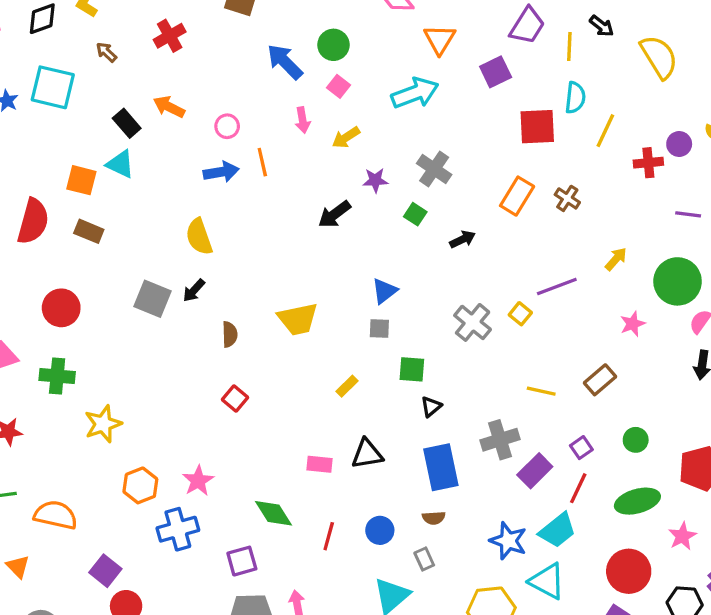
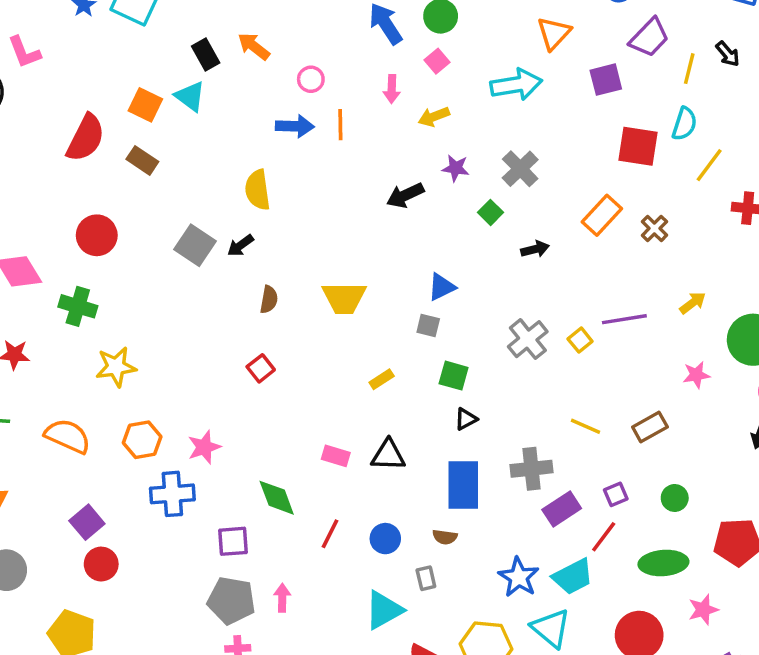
orange semicircle: (56, 515) -> (68, 436), moved

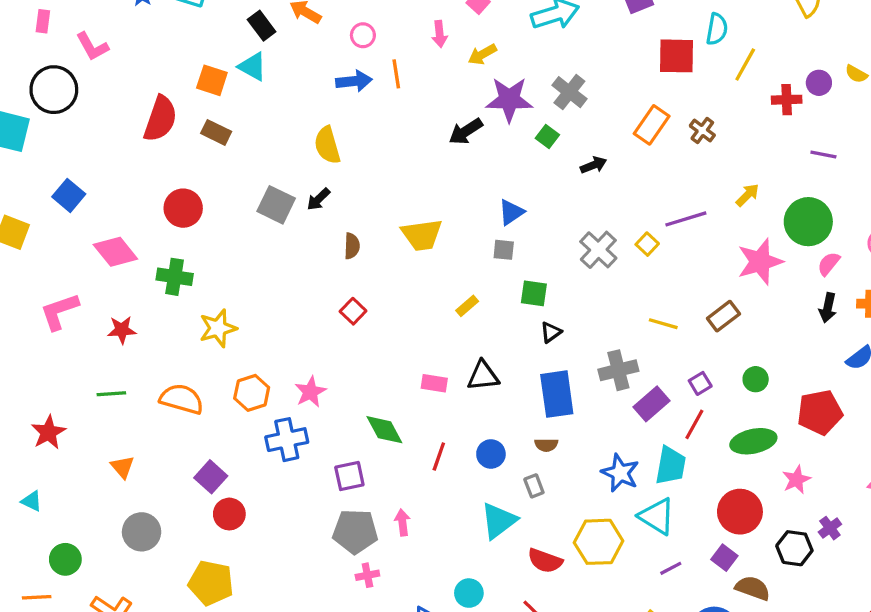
purple star: (456, 168) -> (509, 100), size x1.8
pink star: (696, 375) -> (760, 262), size x1.8
cyan trapezoid: (573, 577) -> (671, 466), turned -45

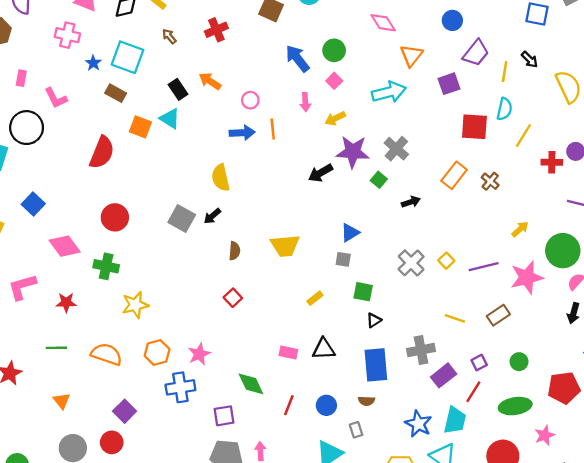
brown rectangle: (216, 132) -> (116, 93), moved
purple line: (686, 219) -> (484, 267), moved
red circle: (229, 514) -> (112, 442), moved

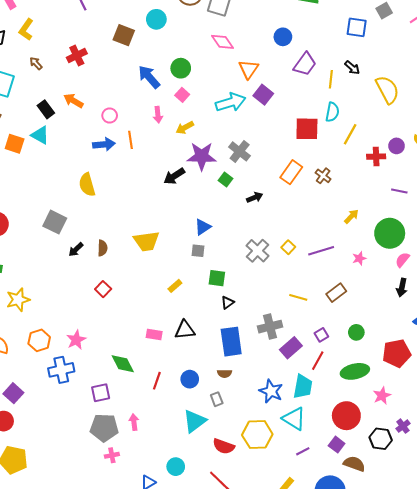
purple square: (449, 84) -> (263, 95), moved, turned -30
black arrow: (212, 216) -> (76, 250), moved
pink star: (527, 277) -> (359, 258), size x0.5

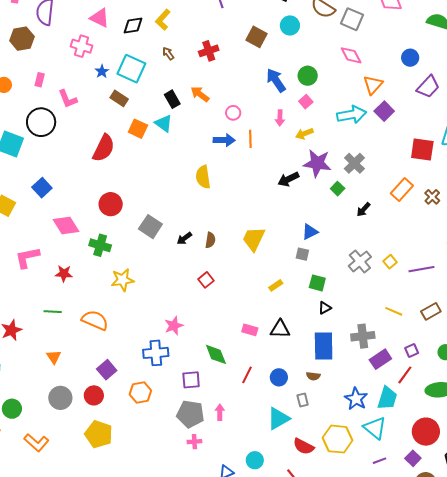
black arrow: (255, 197) -> (364, 210), turned 147
gray square: (55, 222) -> (150, 227), moved
yellow trapezoid: (146, 241) -> (254, 239), turned 116
orange hexagon: (39, 340) -> (140, 392), moved

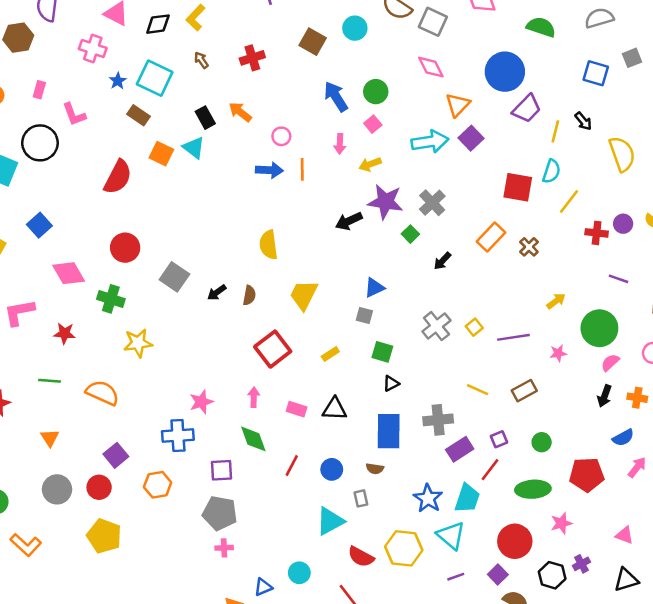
blue circle: (410, 58) -> (505, 72), size x1.8
yellow semicircle: (203, 177) -> (269, 245), moved
red square: (206, 280) -> (273, 349), moved, size x1.8
pink arrow: (220, 412) -> (254, 397), moved

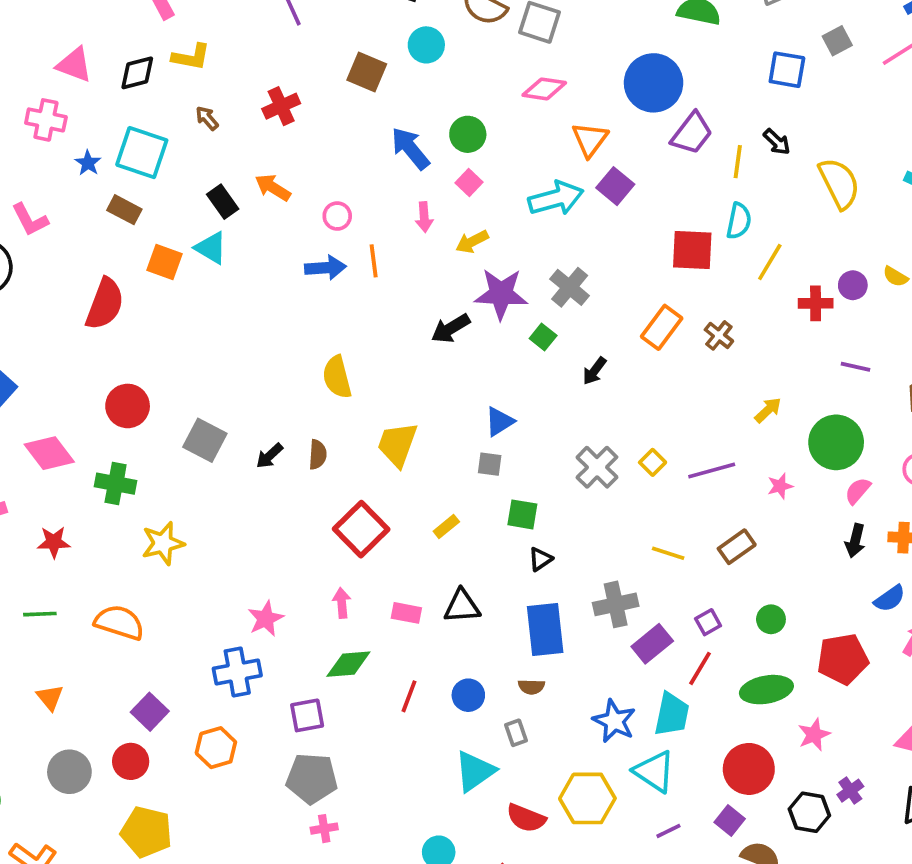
yellow L-shape: (195, 18) -> (191, 57), turned -116
pink diamond: (431, 67) -> (544, 89), turned -48
green diamond: (253, 439) -> (348, 664), turned -68

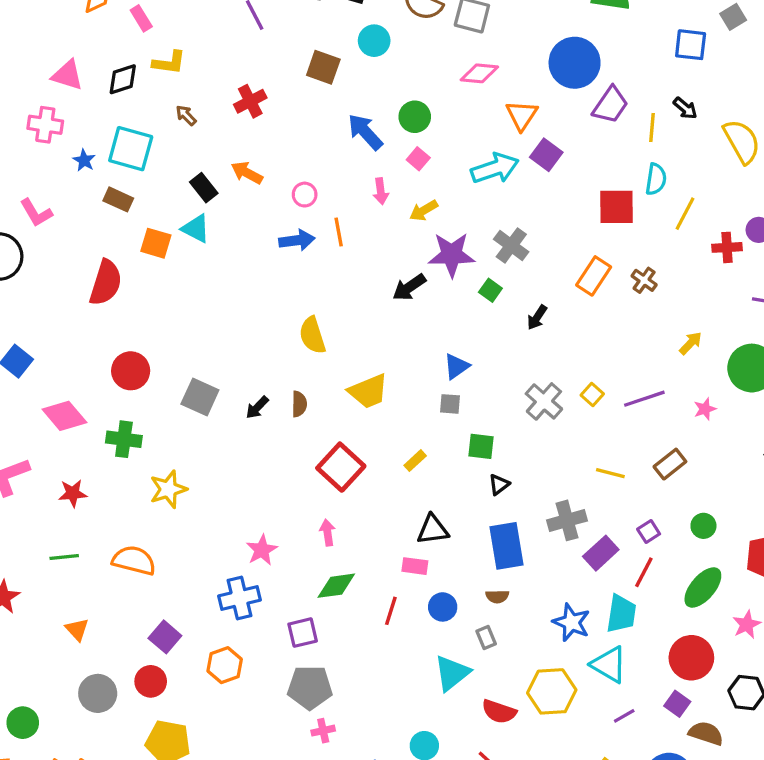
yellow trapezoid: (397, 444) -> (368, 391), turned -129
pink rectangle: (406, 613) -> (415, 566), moved
green ellipse: (766, 690) -> (703, 587), turned -36

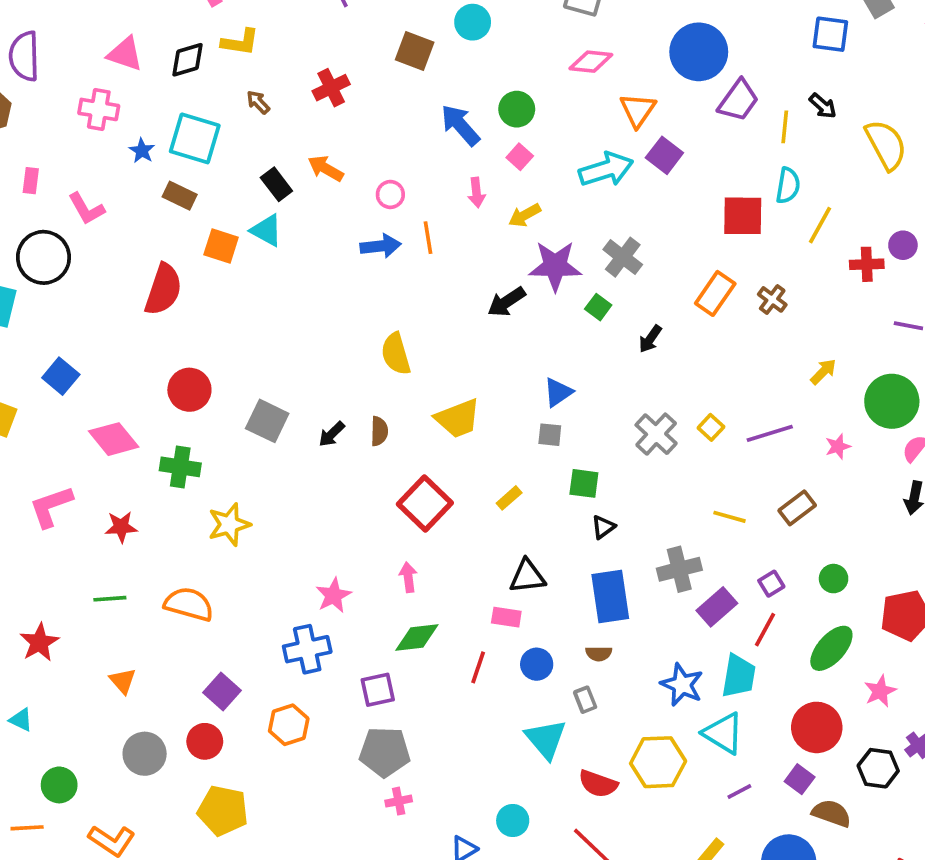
cyan triangle: (452, 673) -> (546, 739), turned -33

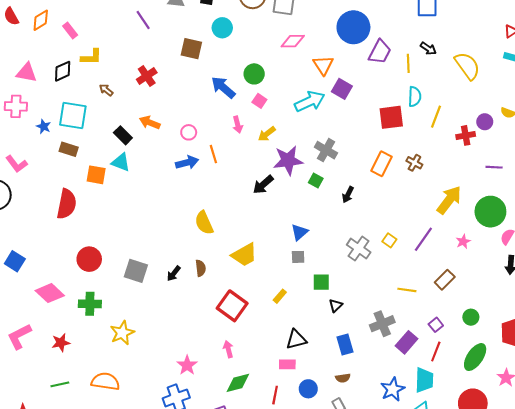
yellow arrow: (823, 372) -> (449, 200), size x1.8
purple line: (770, 433) -> (423, 239), turned -30
blue rectangle: (610, 596) -> (345, 345), size x0.7
blue star: (682, 685) -> (393, 389), turned 30

